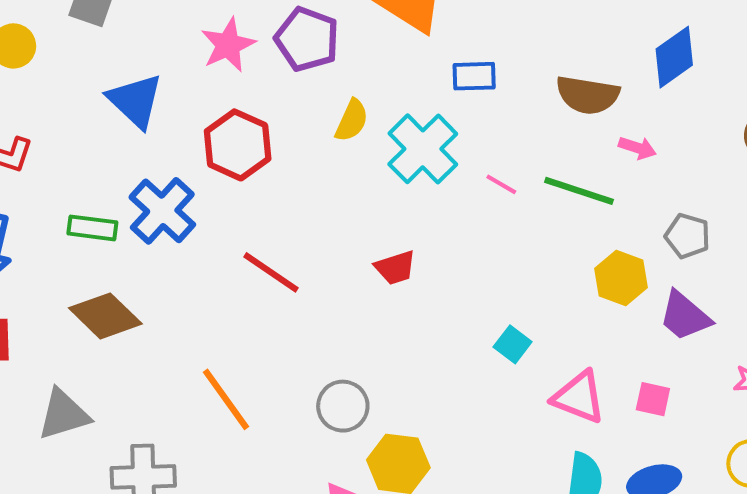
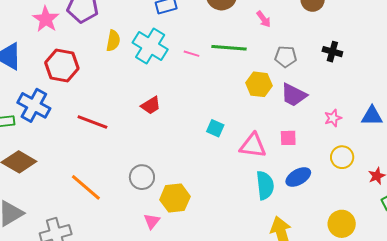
pink arrow: (637, 148) -> (264, 19), moved, turned 48

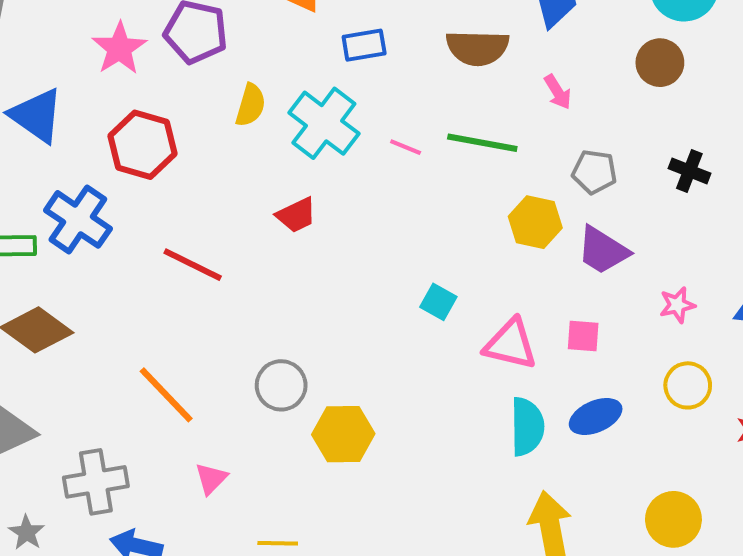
red trapezoid: (151, 105) -> (296, 215), moved
pink triangle: (152, 221) -> (211, 478), moved

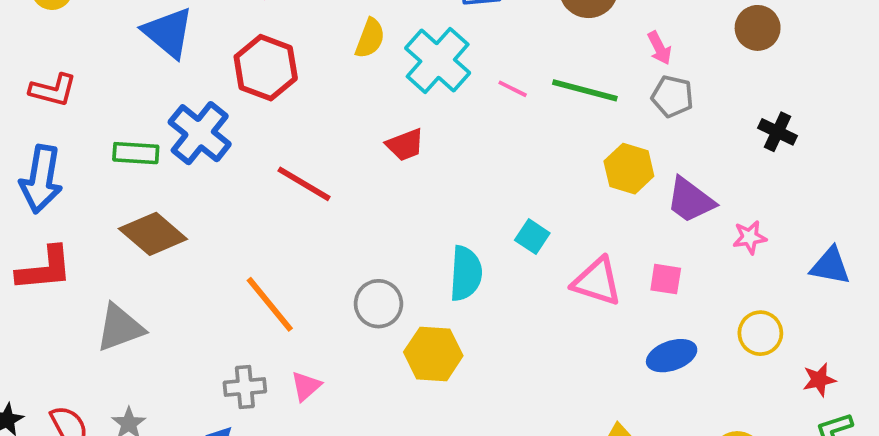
gray pentagon: (594, 172) -> (672, 96), moved
pink star: (677, 305) -> (750, 237), moved
cyan semicircle: (527, 427) -> (466, 273), moved
gray cross: (96, 482) -> (245, 387), moved, size x0.7

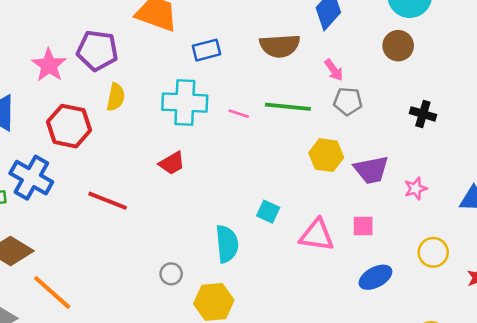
yellow semicircle: (370, 38) -> (116, 97), moved
cyan cross: (438, 60) -> (185, 103), turned -30
purple trapezoid: (690, 200) -> (371, 170), turned -39
orange line: (270, 304) -> (52, 292), moved
gray circle: (378, 304) -> (171, 274), size x0.7

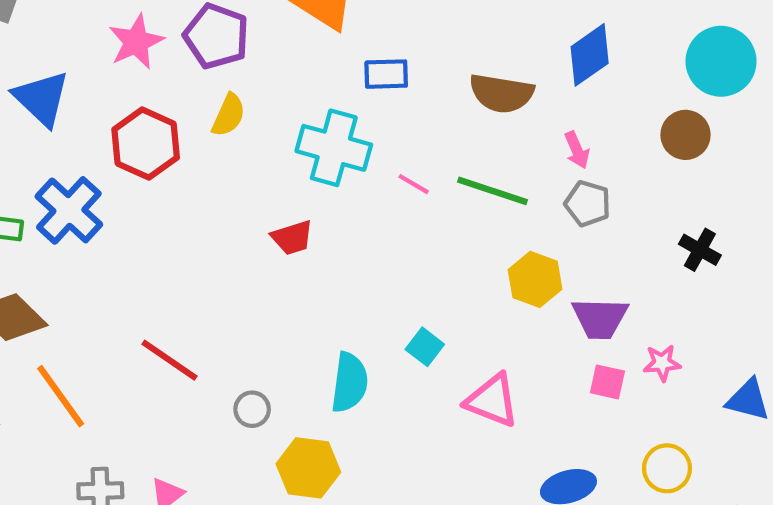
red line: (108, 201) -> (170, 360), moved
pink square: (363, 226) -> (607, 382), moved

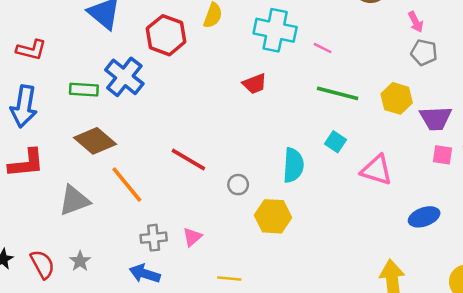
green line: (493, 191) -> (338, 93), moved

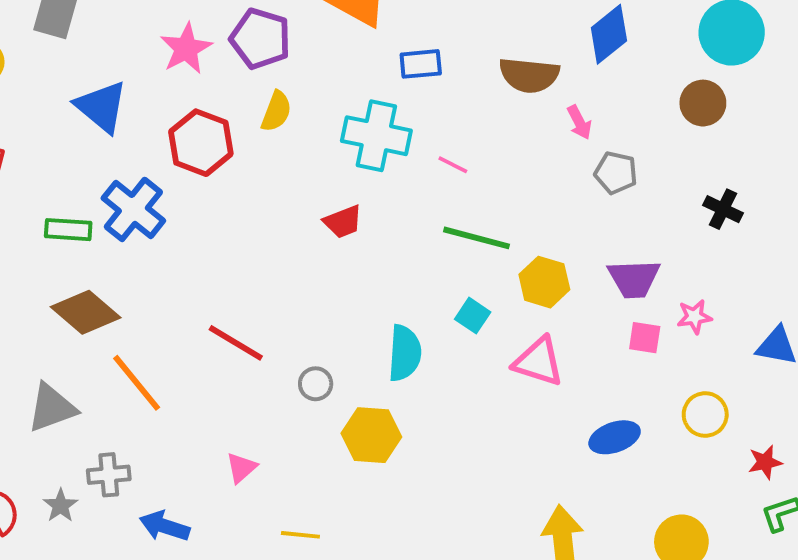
pink arrow: (416, 22) -> (579, 122), moved
yellow hexagon: (397, 98) -> (544, 282), moved
gray cross: (154, 238) -> (109, 475), moved

